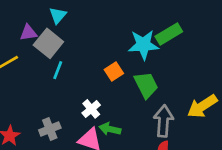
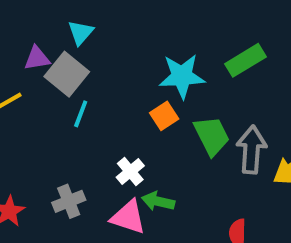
cyan star: (143, 45) -> (182, 76), moved
gray arrow: (163, 121) -> (251, 150), moved

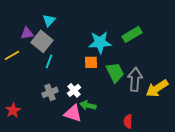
orange square: (164, 116) -> (91, 62), turned 32
gray cross: (69, 201) -> (50, 92), moved

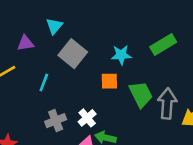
gray square: (42, 41) -> (73, 54), moved
cyan star: (100, 42) -> (121, 55), size x0.7
cyan line: (49, 61) -> (44, 82), moved

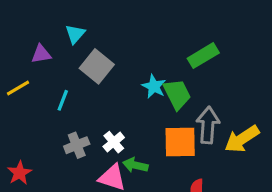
cyan star: (121, 55) -> (154, 86), moved, turned 30
orange square: (109, 81) -> (180, 142), moved, size x1.6
green trapezoid: (141, 94) -> (177, 94), moved

